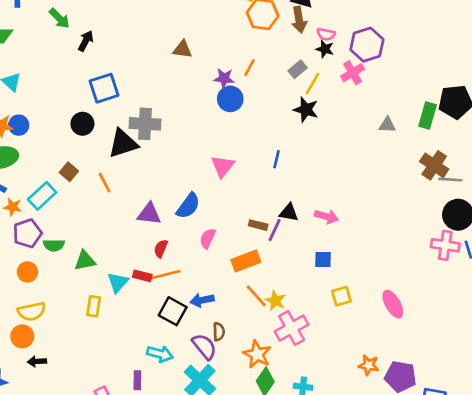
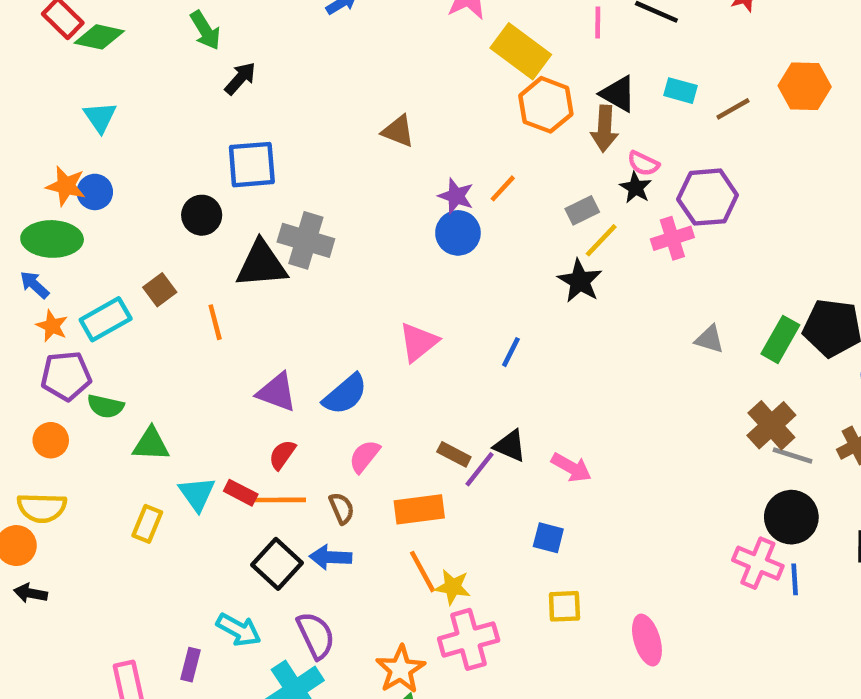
cyan triangle: (118, 282) -> (197, 494), turned -30
yellow star: (275, 300) -> (453, 587), turned -30
brown semicircle: (219, 332) -> (342, 508), moved, turned -36

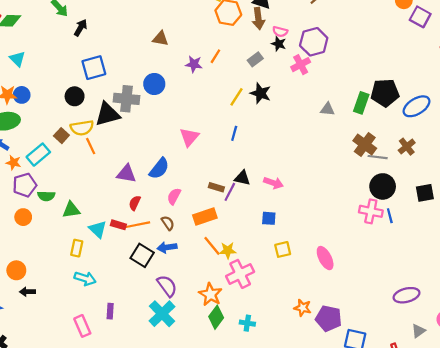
blue circle: (458, 233) -> (154, 84), moved
yellow line: (601, 240) -> (236, 97), moved
yellow semicircle: (42, 508) -> (82, 128), moved
cyan arrow: (239, 630) -> (85, 278), moved

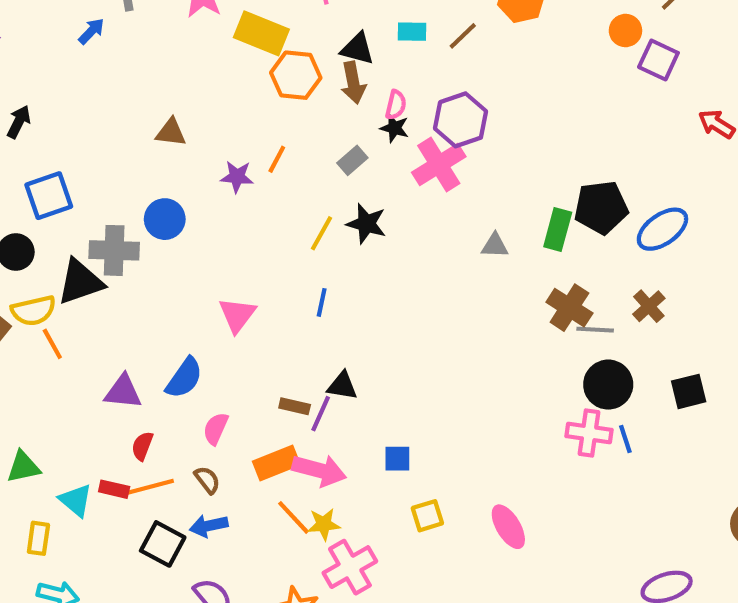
pink semicircle: (280, 32) -> (396, 105), turned -88
pink cross: (301, 65) -> (439, 164), size x1.4
pink arrow: (273, 183) -> (319, 470), moved, size x1.4

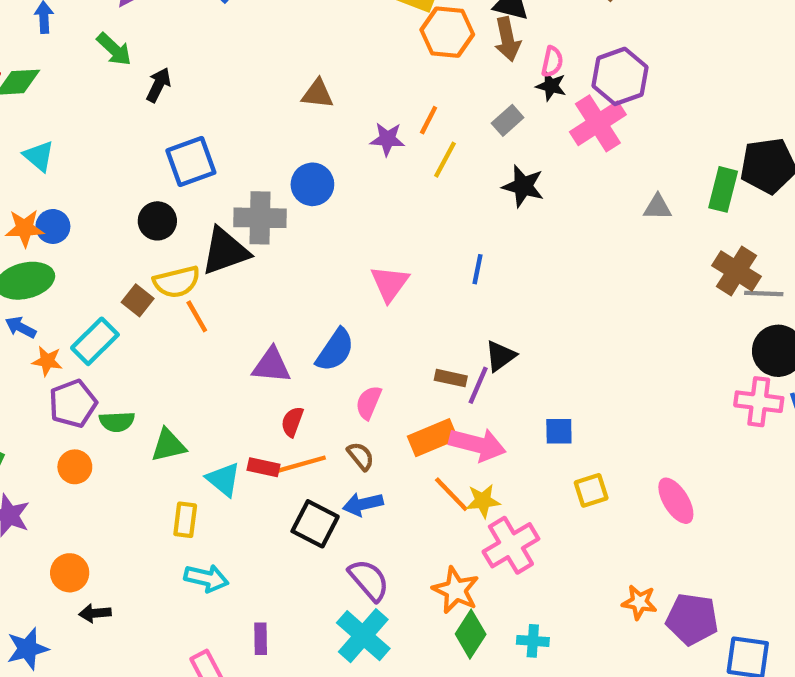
yellow line: (321, 233) -> (445, 160), moved
black triangle: (342, 386) -> (500, 356), turned -44

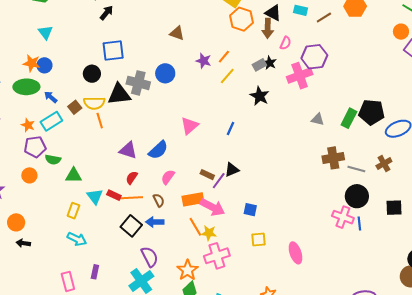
black star: (551, 86) -> (270, 63), moved
brown cross: (736, 271) -> (333, 158), moved, turned 35
blue arrow: (21, 327) -> (51, 97), moved

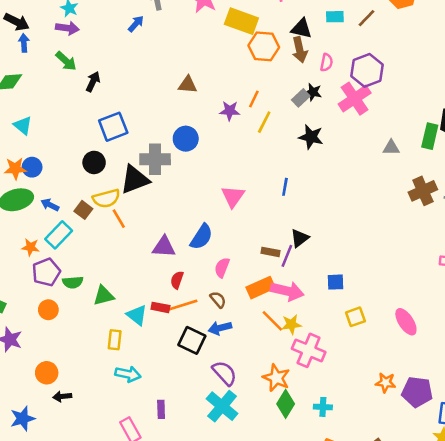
pink cross: (217, 256) -> (309, 350), turned -35

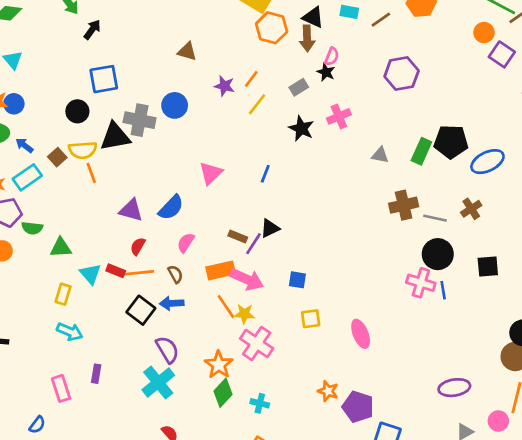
purple hexagon: (367, 70) -> (402, 74), moved
black star: (313, 92) -> (326, 72), moved
pink cross: (355, 99) -> (339, 116), moved, size x0.7

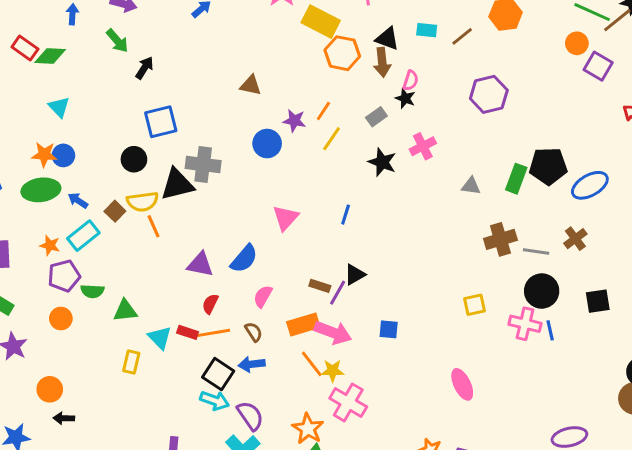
blue circle: (175, 105) -> (267, 144), moved
yellow square: (311, 319) -> (475, 305), moved
cyan arrow: (70, 332) -> (215, 401), moved

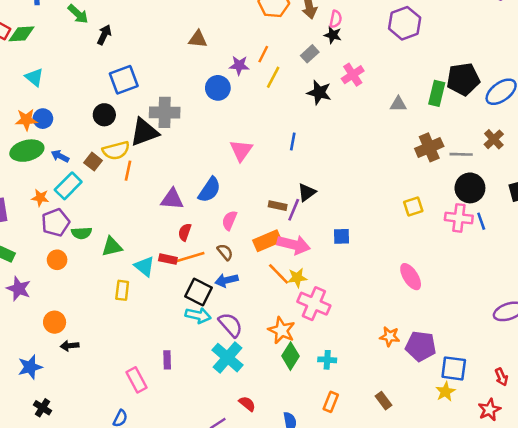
orange line: (154, 226) -> (128, 171), turned 42

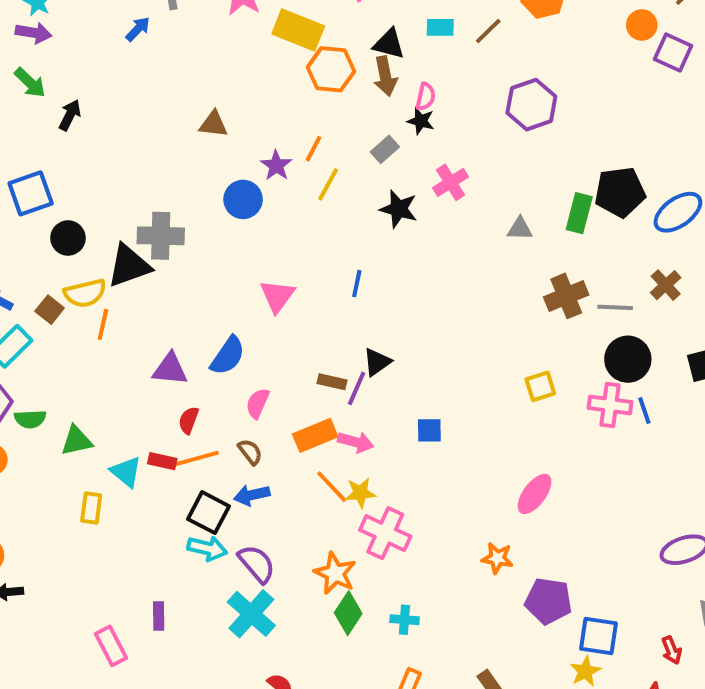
purple star: (239, 65) -> (276, 165), turned 30
blue square: (124, 80) -> (31, 193), moved
pink arrow: (294, 245) -> (356, 442), size x0.7
pink ellipse: (411, 277) -> (535, 494), turned 68
orange star: (390, 336) -> (497, 558), moved

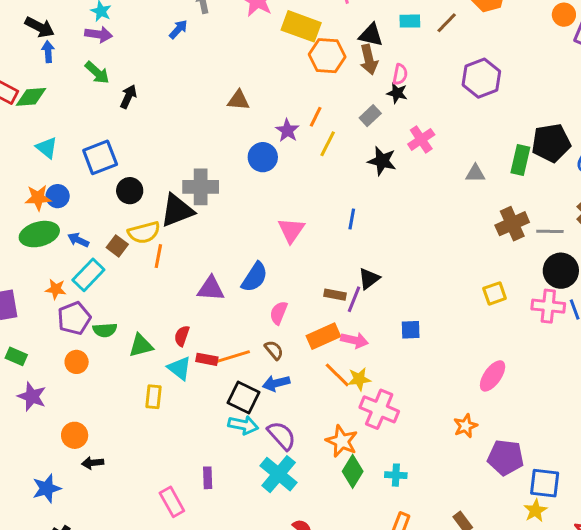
red semicircle: (189, 420) -> (182, 336), moved
orange star: (497, 558) -> (466, 426), turned -30

